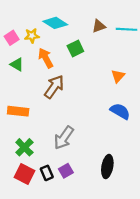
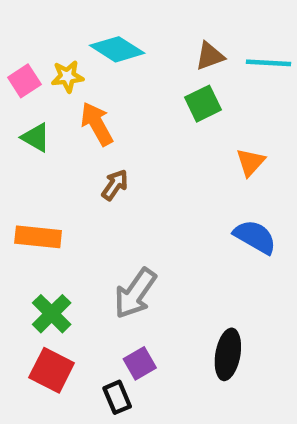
green square: (75, 48) -> (203, 104), moved
brown arrow: (54, 87) -> (115, 185), size x0.6
black rectangle: (47, 173) -> (117, 397), moved

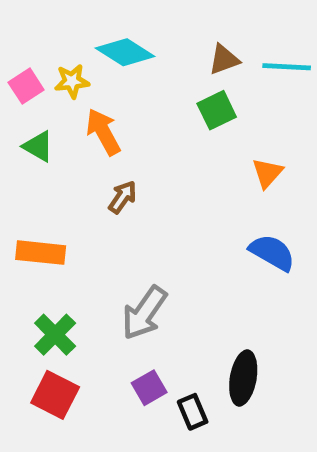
black rectangle: (117, 397) -> (193, 412), moved

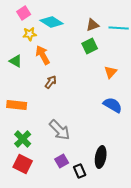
pink square: (26, 86) -> (24, 13), moved
gray arrow: (144, 313) -> (60, 130), turned -80

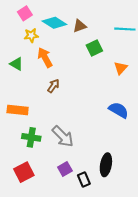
brown triangle: (93, 25) -> (80, 26), moved
orange triangle: (111, 72) -> (121, 68), moved
green cross: (23, 139) -> (31, 137), moved, turned -36
red square: (23, 164) -> (24, 172), turned 36

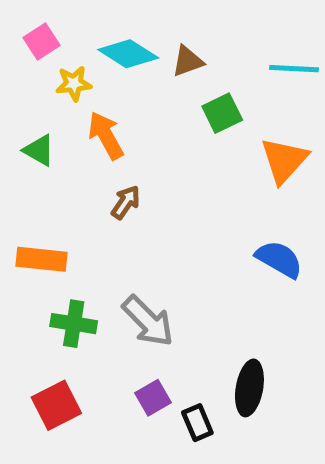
pink square: (25, 13) -> (42, 41), moved
orange triangle: (121, 68) -> (284, 160), size x1.5

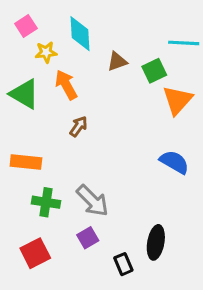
cyan diamond: (128, 54) -> (80, 34), turned 54
brown triangle: (188, 61) -> (117, 61), moved
green square: (222, 113) -> (154, 71), moved
green triangle: (39, 150) -> (24, 94), size x1.5
purple square: (153, 398) -> (88, 238), moved

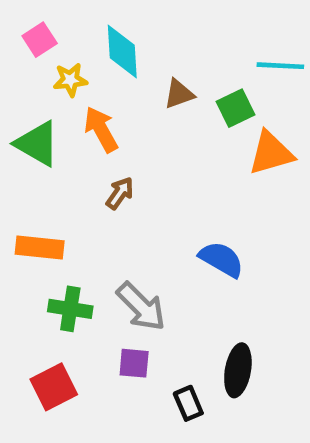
orange triangle: (177, 100) -> (271, 153), turned 32
blue semicircle: (174, 162) -> (221, 259), moved
purple square: (88, 238) -> (134, 363), turned 35

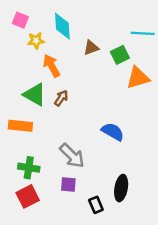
pink square: (40, 40) -> (20, 20), turned -35
green triangle: (37, 144) -> (35, 95), moved
green cross: (70, 309) -> (29, 168), moved

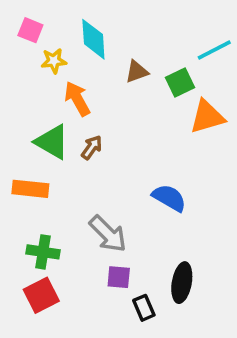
cyan line: (143, 33) -> (214, 50), turned -30
purple square: (68, 184) -> (119, 277), moved

